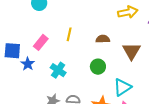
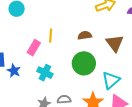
pink rectangle: (41, 42) -> (34, 48), moved
green circle: (98, 67) -> (84, 63), size x1.5

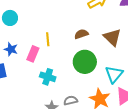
blue star: (14, 71) -> (11, 49), moved

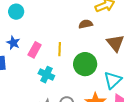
brown semicircle: (81, 34) -> (86, 24), moved
yellow line: (48, 39) -> (60, 49), moved

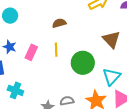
brown semicircle: (86, 24) -> (59, 23), moved
cyan cross: (46, 75) -> (15, 90), moved

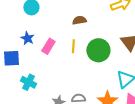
green circle: (83, 63) -> (98, 50), moved

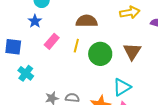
brown semicircle: (79, 20) -> (87, 21), size x1.5
blue star: (27, 38) -> (35, 21), moved

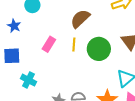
blue star: (35, 21) -> (14, 26), moved
brown semicircle: (87, 21) -> (80, 19), turned -35

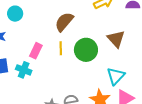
cyan cross: (28, 80) -> (24, 70), moved

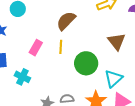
green circle: (86, 50) -> (86, 63), moved
cyan cross: (24, 70) -> (22, 77), moved

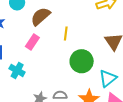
brown semicircle: (66, 21) -> (40, 16), moved
yellow line: (61, 47) -> (66, 34), moved

